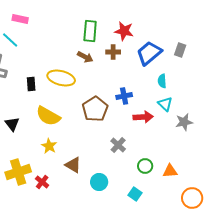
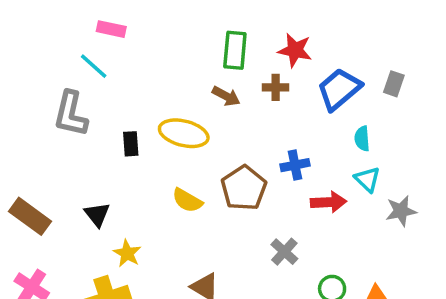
yellow semicircle: (48, 116) -> (187, 200), moved, size x0.7
yellow star: (49, 146) -> (127, 253), moved

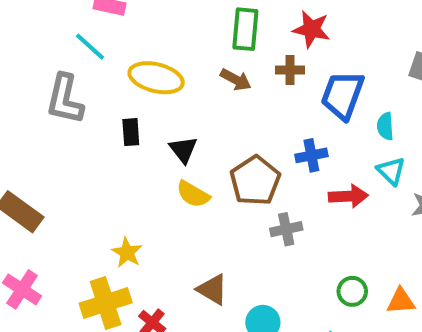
blue trapezoid: (339, 89) -> (343, 95), moved, turned -30
yellow ellipse: (184, 133) -> (156, 78), moved
black triangle: (97, 214) -> (183, 150), moved
gray cross: (284, 252) -> (286, 229), moved, turned 36

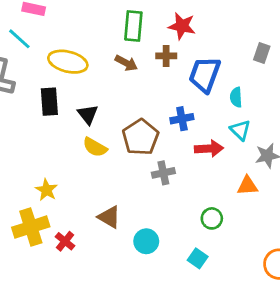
black rectangle: (131, 132) -> (49, 102), size x1.4
orange triangle: (401, 301) -> (247, 186), moved

